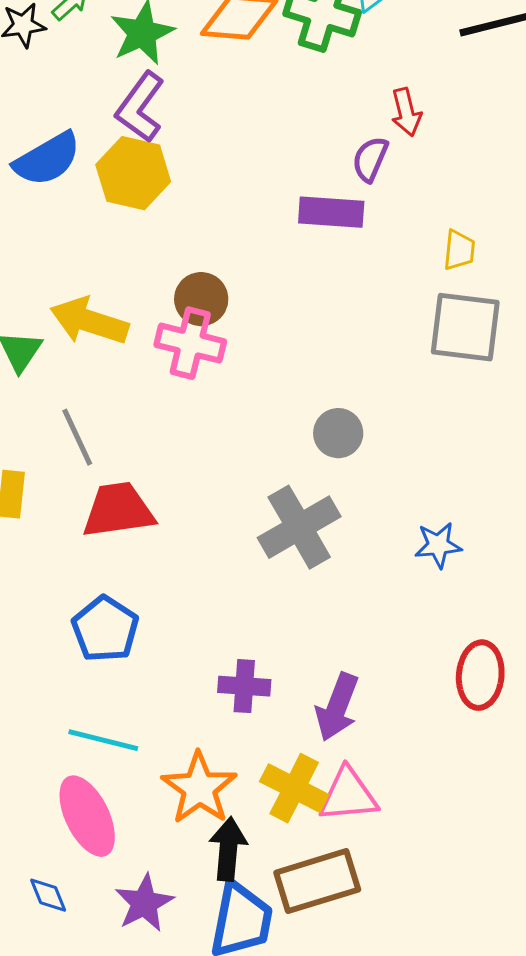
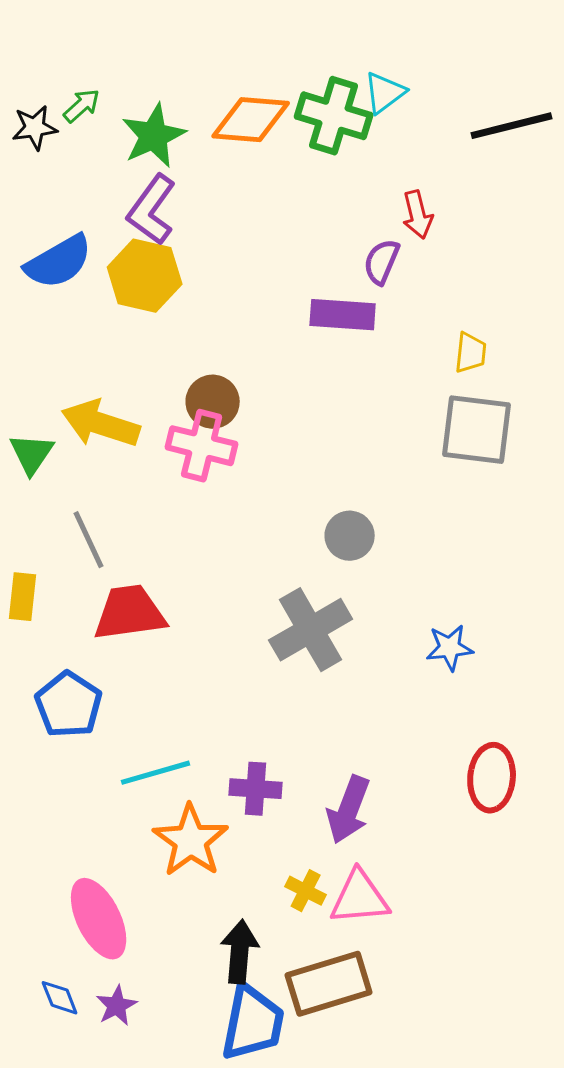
blue pentagon: (105, 629) -> (69, 705), moved
cyan line: (103, 740) -> (156, 773), moved, turned -30
orange star: (199, 788) -> (191, 841), moved
yellow cross: (294, 788) -> (306, 891), size x0.6
purple star: (144, 903) -> (117, 1006), moved, size x0.7

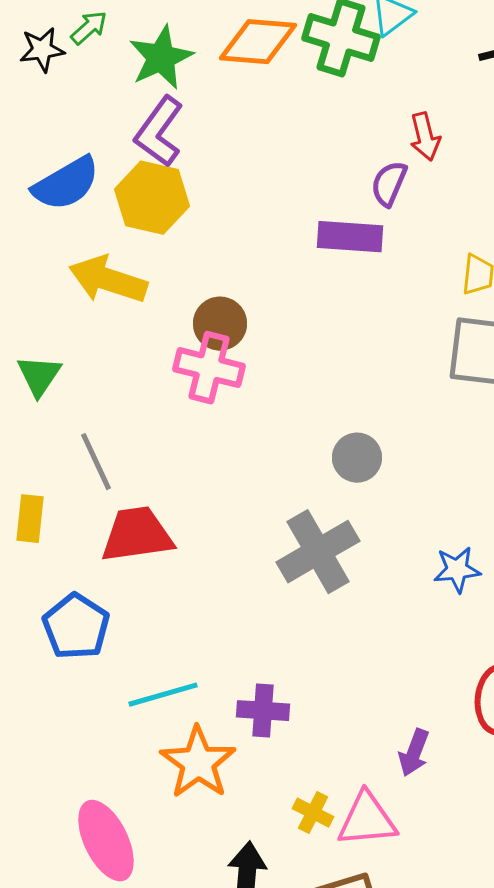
yellow arrow: (101, 424) -> (108, 280), moved
purple arrow: (349, 810) -> (414, 753), moved, size x0.7

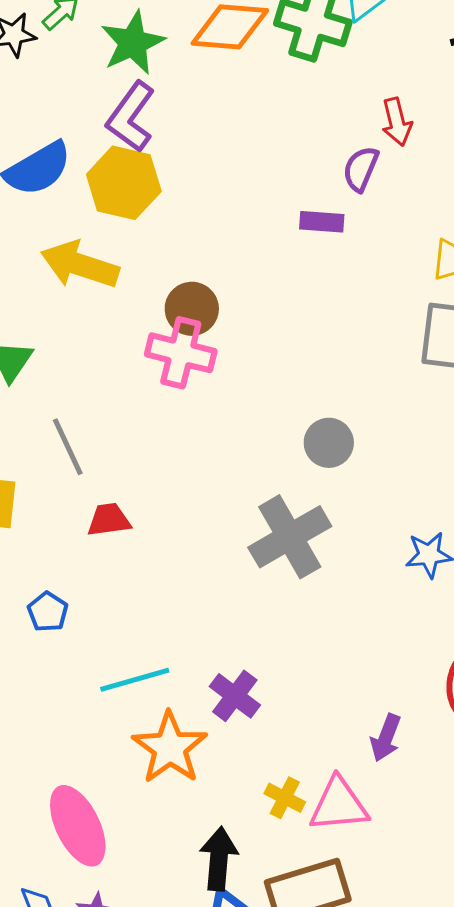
purple rectangle: (350, 237) -> (322, 222), size x0.7
red trapezoid: (137, 535) -> (109, 520), size x0.6
blue pentagon: (76, 627) -> (48, 612), size x0.6
purple cross: (263, 711) -> (235, 696), turned 33

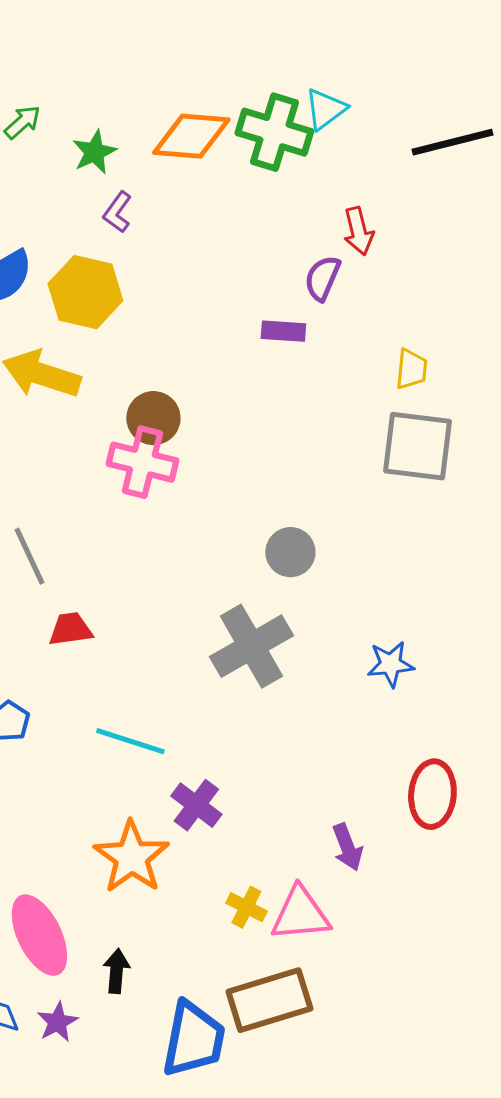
green star: (133, 43) -> (94, 152), size x0.7
purple L-shape: (131, 117) -> (117, 212), moved, size x0.6
cyan line: (135, 680) -> (130, 741), moved, turned 34
purple arrow: (386, 738) -> (347, 847), turned -42
black arrow: (219, 859) -> (116, 971), moved, size x0.7

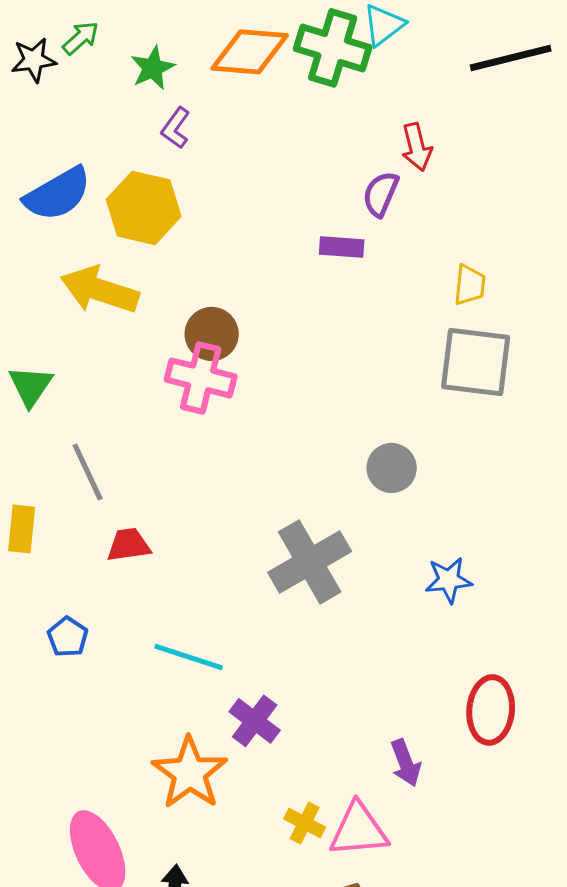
gray circle: (290, 552) -> (392, 468), moved

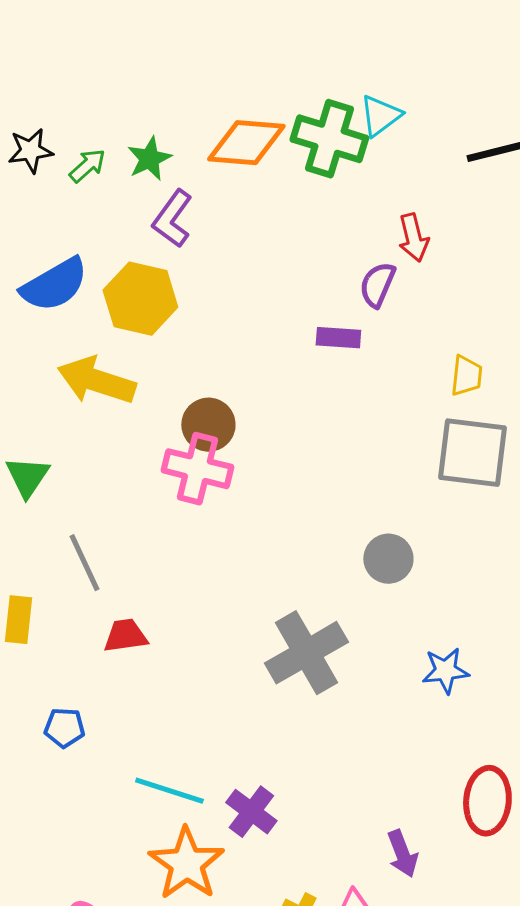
green arrow: (81, 38) -> (87, 166), moved
purple L-shape: (176, 128) -> (172, 219), size x1.4
blue pentagon: (68, 637) -> (64, 728), turned -30
cyan line: (189, 657) -> (169, 791), moved

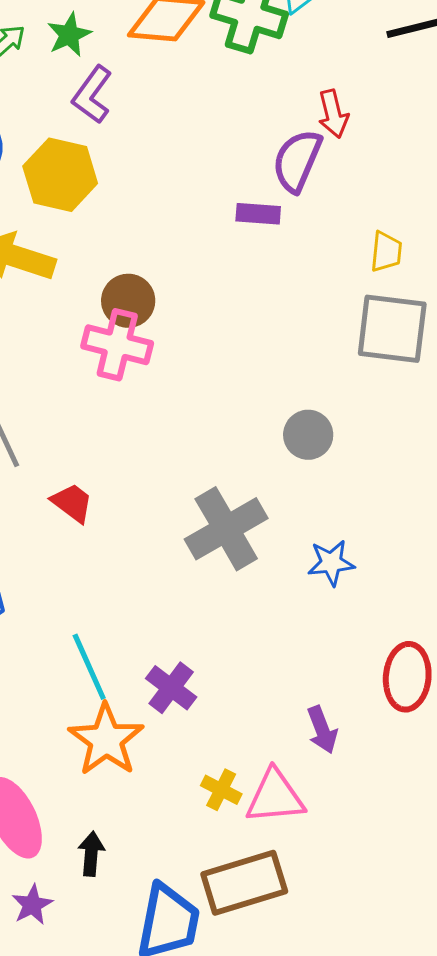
purple semicircle: (377, 285) -> (297, 161), size x1.4
red trapezoid: (125, 636) -> (72, 503), moved, turned 45
blue star: (445, 671) -> (331, 563), moved
cyan line: (169, 791) -> (89, 667), turned 48

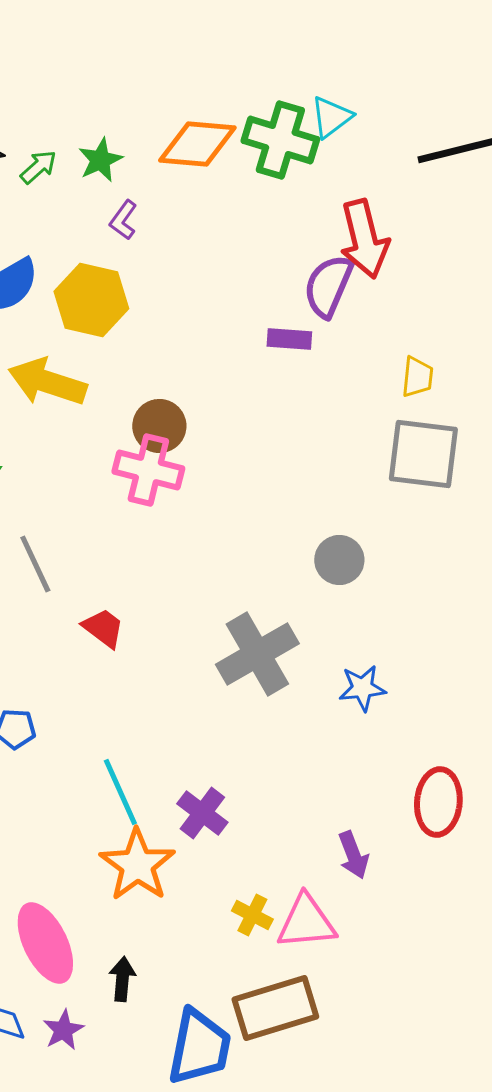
purple L-shape: (92, 95) -> (123, 220), size x0.7
red arrow: (333, 114) -> (364, 239), size x1.6

